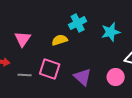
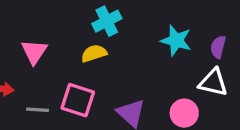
cyan cross: (78, 23) -> (107, 21), moved
cyan star: (111, 32) -> (176, 40), turned 30

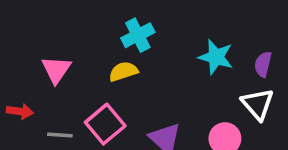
white triangle: (213, 82) -> (258, 104), turned 36
pink square: (78, 100) -> (105, 124), turned 32

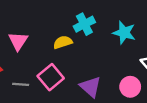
cyan cross: (138, 35) -> (84, 24), moved

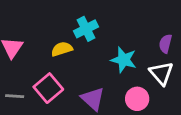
cyan star: (124, 33) -> (124, 60), moved

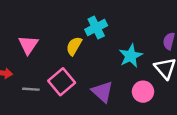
yellow semicircle: (62, 49) -> (74, 46), turned -42
cyan star: (124, 60) -> (131, 56), turned 30

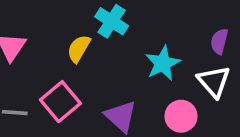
cyan cross: (96, 28) -> (112, 21), turned -30

